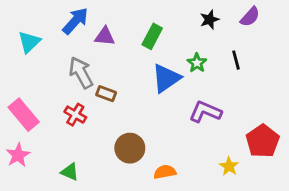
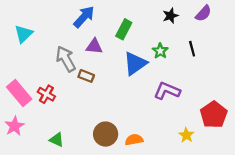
blue arrow: (75, 21) -> (84, 17), moved
purple triangle: (105, 36) -> (94, 46), moved
red cross: (75, 115) -> (46, 94), moved
brown circle: (130, 148) -> (106, 134), moved

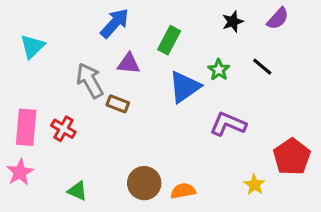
black line: (192, 49) -> (262, 67), turned -35
pink rectangle: (19, 93) -> (26, 127), turned 45

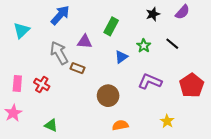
blue arrow: (115, 23) -> (60, 15), moved
blue triangle: (185, 87) -> (121, 57), size x0.6
pink rectangle: (26, 127) -> (17, 83), size x0.7
red pentagon: (292, 157) -> (192, 85), moved
brown circle: (144, 183) -> (108, 96), moved

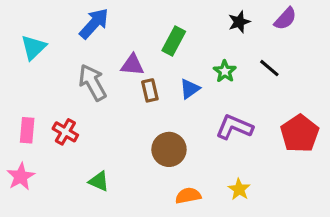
brown rectangle: (77, 68) -> (150, 90), moved, turned 56
yellow star: (167, 121) -> (239, 189), moved
green triangle: (51, 125) -> (99, 181), moved

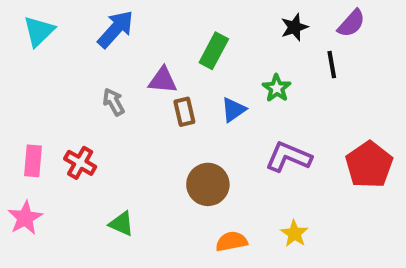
cyan triangle: (33, 47) -> (39, 31), moved
black line: (269, 68) -> (332, 65), moved, turned 40
gray arrow: (92, 82) -> (114, 102), size x0.6

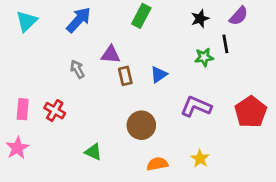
green rectangle: (214, 51) -> (141, 16), moved
green star: (277, 88) -> (204, 57), moved, turned 30
green triangle: (121, 224) -> (93, 152), moved

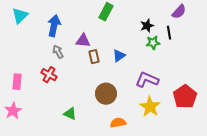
black star: (200, 19) -> (147, 26), moved
blue arrow: (79, 20) -> (54, 26), moved, turned -30
red cross: (55, 111) -> (49, 75), moved
red pentagon: (251, 112) -> (185, 97), moved
yellow star: (200, 159) -> (150, 107), moved, size x1.5

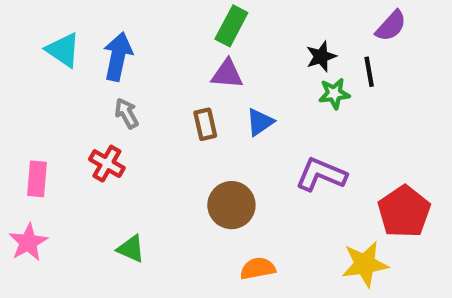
cyan triangle: (20, 16) -> (63, 50), moved, turned -42
purple triangle: (83, 41) -> (227, 74), moved
yellow star: (150, 107) -> (365, 264), moved, turned 30
green triangle: (70, 114) -> (131, 249), moved

